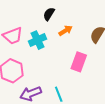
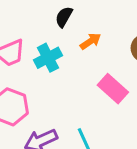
pink rectangle: (79, 62) -> (113, 89), turned -66

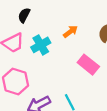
black semicircle: (64, 17) -> (24, 15), moved

